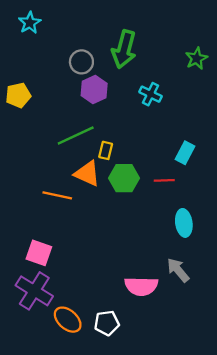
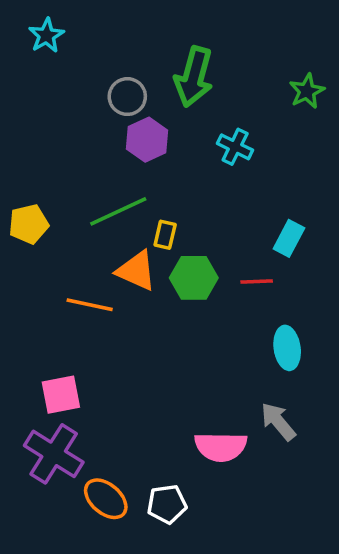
yellow pentagon: (18, 95) -> (29, 224), moved
pink square: (39, 253) -> (61, 395), turned -30

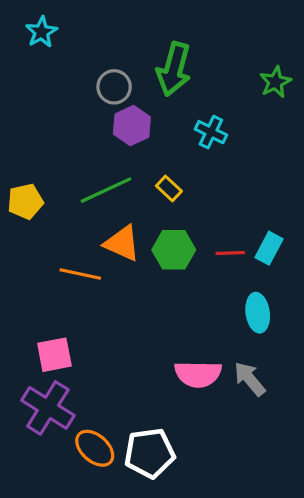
yellow rectangle: (165, 235) -> (169, 189), moved, turned -60
cyan rectangle: (289, 238) -> (269, 248), moved
pink semicircle: (221, 447) -> (198, 374), moved
white pentagon: (167, 504) -> (150, 453), size x1.4

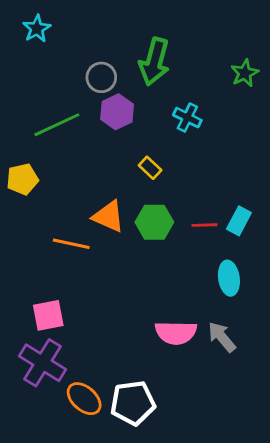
green line: (106, 190) -> (57, 125), moved

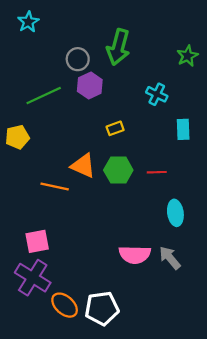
cyan cross: (187, 118) -> (157, 94), moved
yellow rectangle: (150, 168) -> (115, 128), turned -63
cyan rectangle: (239, 221) -> (183, 129), moved, turned -30

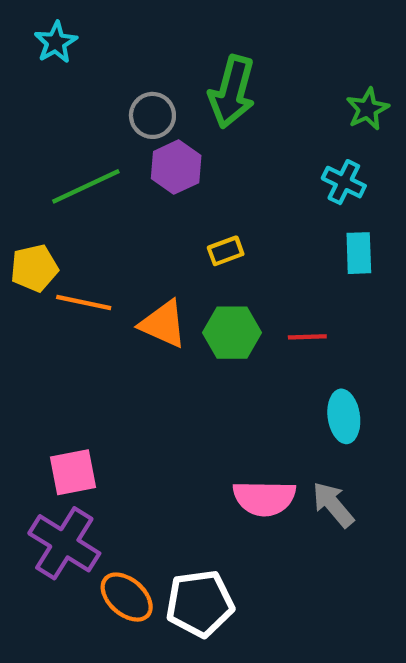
cyan cross: (157, 94) -> (344, 182), moved
orange line: (55, 187) -> (84, 302), moved

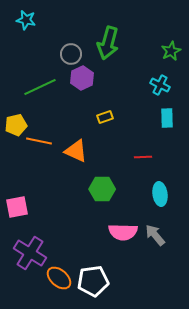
cyan star: (56, 42) -> (26, 20), turned -30
green hexagon: (232, 333) -> (102, 189), moved
pink square: (73, 472) -> (17, 207), moved

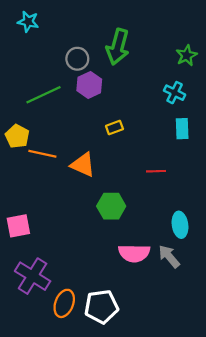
yellow pentagon: (16, 125) -> (17, 136), turned -30
cyan ellipse: (160, 194) -> (180, 225), moved
orange ellipse: (59, 278) -> (64, 303), turned 70

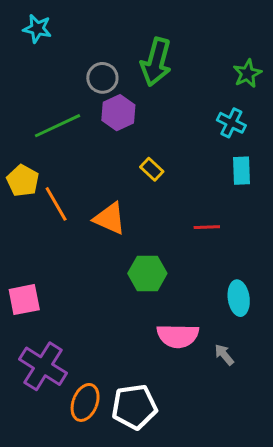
yellow rectangle: (114, 128) -> (152, 169), turned 63
orange line: (42, 154) -> (56, 204), turned 48
gray arrow: (169, 256) -> (224, 355), moved, size x0.7

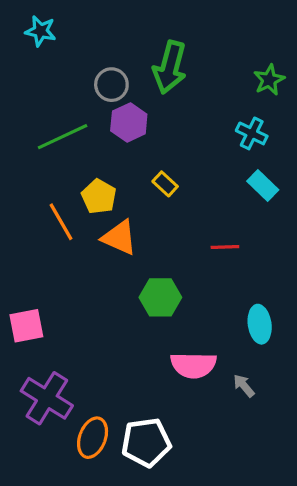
cyan rectangle: (242, 171) -> (263, 185), turned -44
yellow pentagon: (23, 181) -> (99, 197), moved

